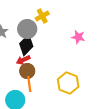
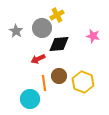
black diamond: (26, 45) -> (59, 44), moved, turned 40
brown circle: (27, 71) -> (59, 76), moved

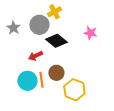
black diamond: (59, 44) -> (56, 41), turned 45
yellow hexagon: (83, 82) -> (74, 90), moved
cyan circle: (30, 99) -> (27, 81), moved

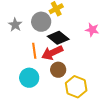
red arrow: (35, 56) -> (52, 53), moved, size x1.5
orange line: (41, 80) -> (34, 51), moved

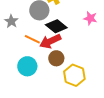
gray star: (15, 25) -> (11, 21), moved
orange line: (34, 51) -> (32, 39), turned -56

